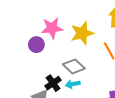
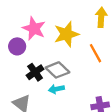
pink star: (52, 28) -> (34, 28), turned 30
black cross: (53, 83) -> (35, 72), moved

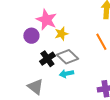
yellow star: (66, 34) -> (61, 34), moved, size x0.6

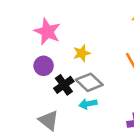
pink star: (46, 20) -> (47, 32), moved
purple circle: (31, 36) -> (44, 66), moved

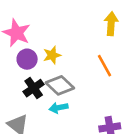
purple circle: (44, 66) -> (27, 59), moved

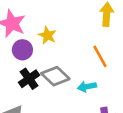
yellow star: (52, 55) -> (47, 35), moved, turned -30
cyan arrow: (59, 108) -> (87, 87), moved

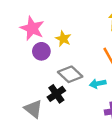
black cross: (29, 79) -> (56, 94), moved

